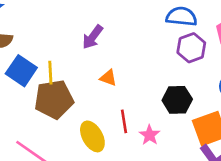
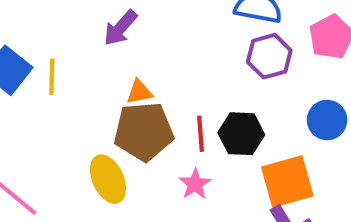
orange triangle: (108, 78) -> (139, 92), turned -36
brown pentagon: (54, 99) -> (144, 131), moved
red line: (124, 121) -> (200, 134), moved

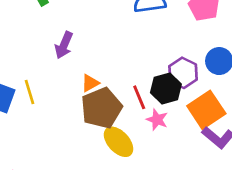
purple hexagon: (269, 56) -> (183, 73), moved
yellow ellipse: (108, 179) -> (119, 142), moved
pink star: (195, 184) -> (157, 120), moved

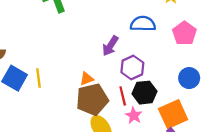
purple arrow: (64, 45) -> (110, 46), moved
purple hexagon: (183, 73) -> (132, 68), moved

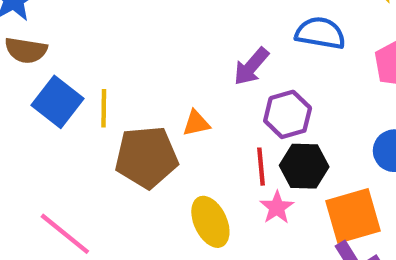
brown pentagon: (92, 99) -> (146, 157), moved

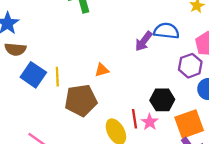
purple arrow: (251, 66) -> (144, 41), moved
purple hexagon: (288, 114) -> (190, 66), moved
orange triangle: (196, 123) -> (102, 70), moved
red line: (261, 167) -> (135, 119), moved

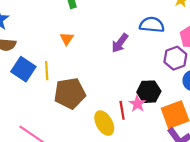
purple arrow: (144, 41) -> (120, 43), moved
orange triangle: (102, 70) -> (67, 39), moved, turned -40
pink star: (150, 122) -> (137, 104), moved

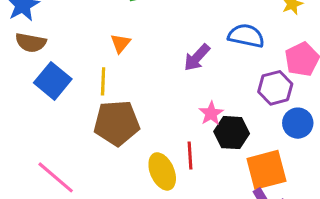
yellow line: (47, 71) -> (103, 81), moved
pink star: (137, 104) -> (211, 113), moved

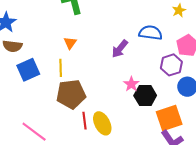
blue square: (53, 81) -> (28, 70), turned 30
red line: (190, 156) -> (84, 121), moved

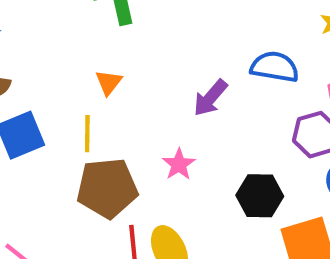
pink star: (131, 84) -> (179, 164), moved

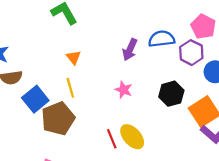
blue semicircle: (275, 67) -> (162, 39), moved
brown pentagon: (107, 188) -> (58, 119), moved

